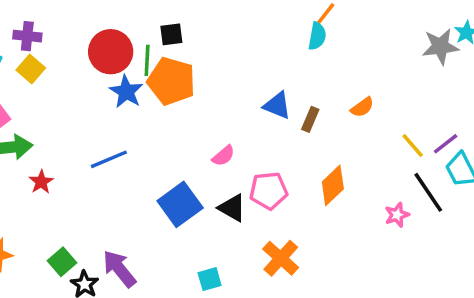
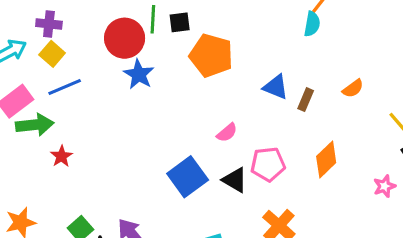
green line: (147, 60) -> (153, 19), moved
orange pentagon: (171, 81) -> (211, 55), moved
blue line: (109, 159) -> (65, 87), moved

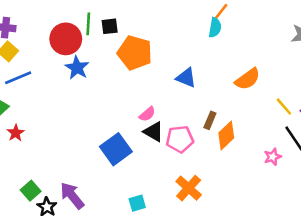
orange semicircle: (353, 89) -> (248, 79), size x1.5
brown rectangle: (306, 100) -> (210, 120), moved
black triangle: (235, 180) -> (154, 132), moved

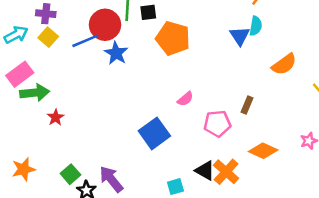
cyan semicircle: (215, 28) -> (256, 26), moved
blue line: (18, 78) -> (85, 41), moved
blue triangle: (186, 78) -> (240, 36), moved, turned 35
black triangle: (154, 132) -> (205, 171), moved
orange diamond: (226, 135) -> (263, 151), moved, turned 68

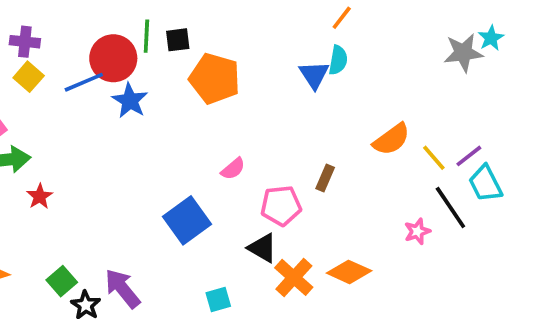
orange semicircle: (284, 64) -> (391, 139), moved
orange diamond: (263, 151) -> (349, 272), moved
black triangle: (205, 171) -> (263, 248), moved

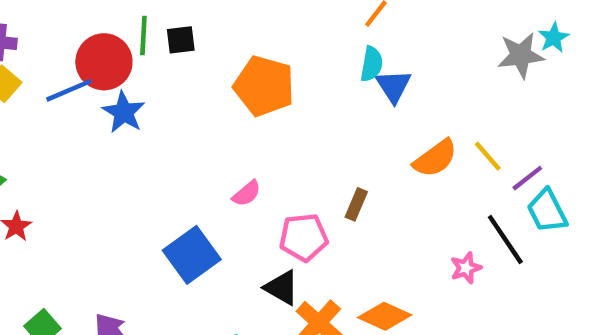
blue triangle: (314, 75) -> (393, 86), moved
orange pentagon: (215, 79) -> (264, 86), moved
yellow line: (434, 158) -> (488, 156), moved

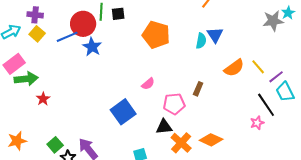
cyan semicircle: (372, 64) -> (201, 41), moved
pink star: (466, 268) -> (257, 123), moved
black triangle: (282, 288) -> (164, 127), turned -36

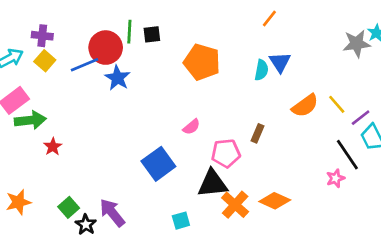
black triangle: (164, 127) -> (213, 184), size x1.4

